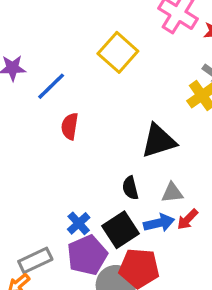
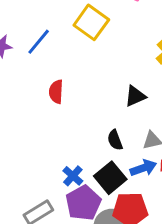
blue line: (51, 86) -> (39, 42), moved
black triangle: (159, 141) -> (135, 96), size x0.7

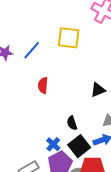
yellow square: (91, 22) -> (69, 38), turned -30
black semicircle: (115, 140) -> (72, 123), moved

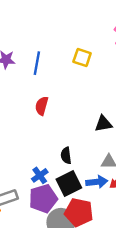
yellow square: (69, 38) -> (82, 57), size x0.7
blue line: (32, 50) -> (37, 63), turned -42

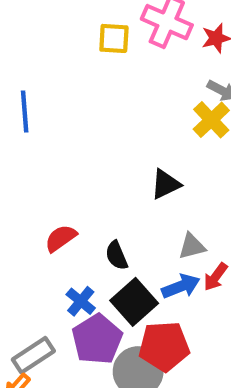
yellow square: (82, 57) -> (114, 38), moved
red semicircle: (42, 106) -> (61, 238), moved, turned 54

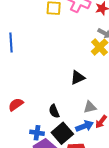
red semicircle: (61, 238) -> (16, 104), moved
blue cross: (81, 301) -> (37, 133), turned -32

